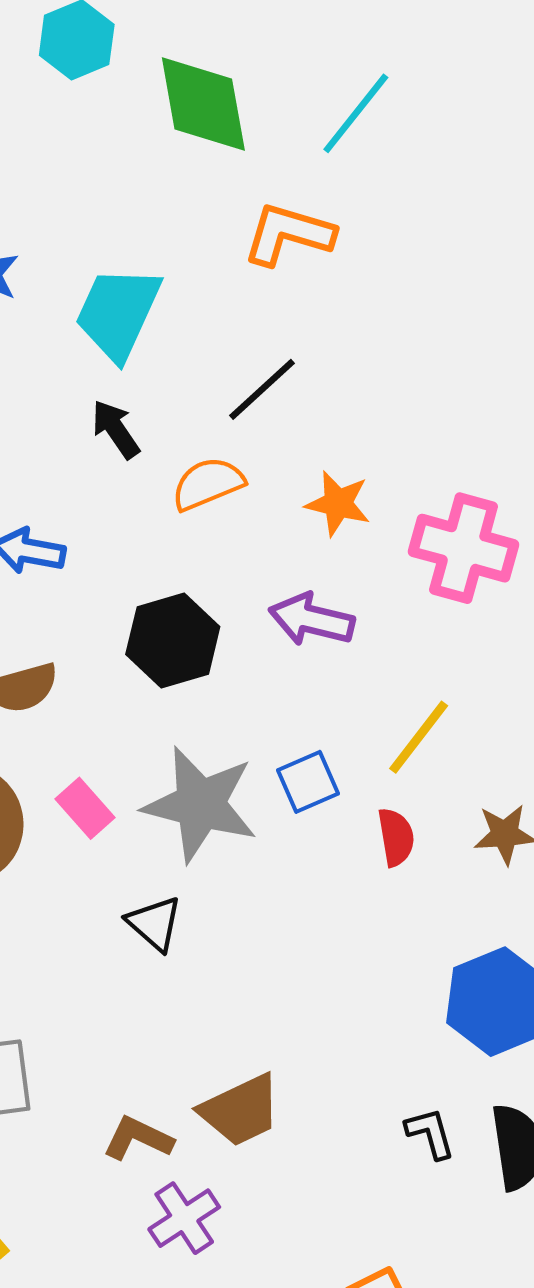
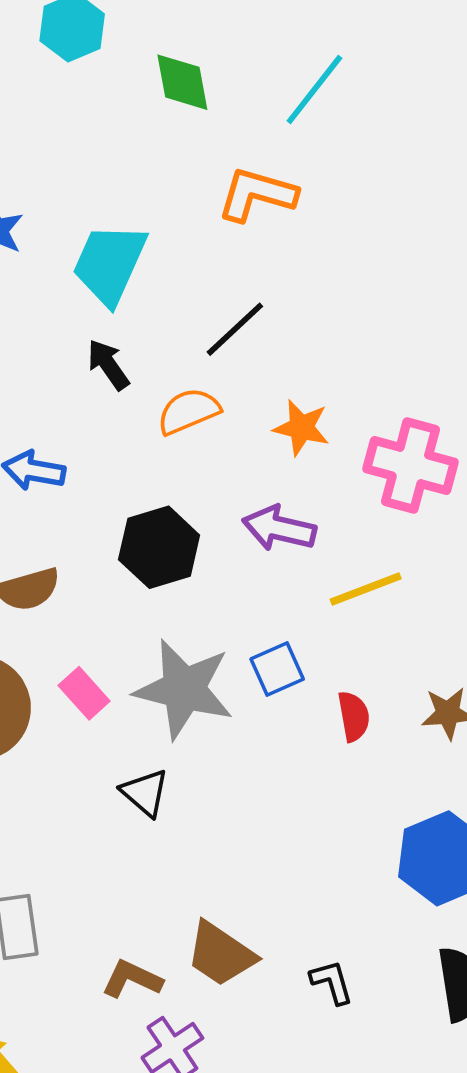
green diamond: (203, 104) -> (182, 82), size x0.7
yellow line: (419, 737) -> (366, 589), moved, turned 32
brown trapezoid: (240, 1110) -> (221, 954), turned 60
black L-shape: (430, 1133) -> (332, 982), moved

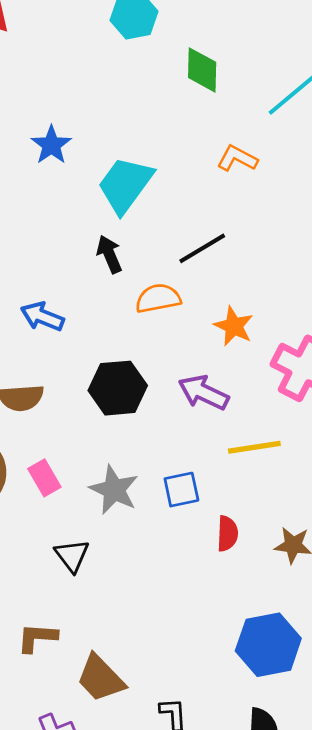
orange L-shape: (257, 194) -> (237, 158), size x0.7
gray star: (184, 689) -> (114, 490), size x0.7
brown L-shape: (132, 979) -> (37, 638), moved, turned -33

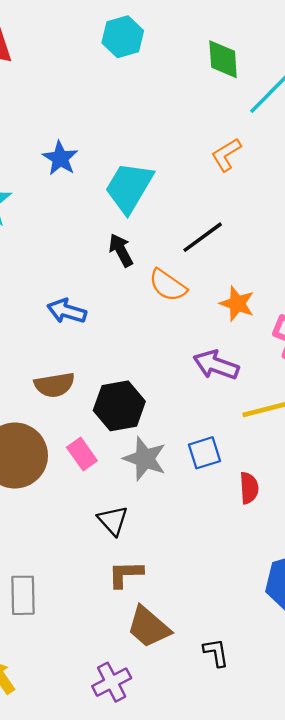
green diamond: (202, 70) -> (223, 59), moved
orange L-shape: (237, 158) -> (226, 155), turned -54
orange semicircle: (158, 298) -> (168, 285), turned -129
black hexagon: (118, 388) -> (119, 406), moved
brown L-shape: (37, 638) -> (125, 574), moved

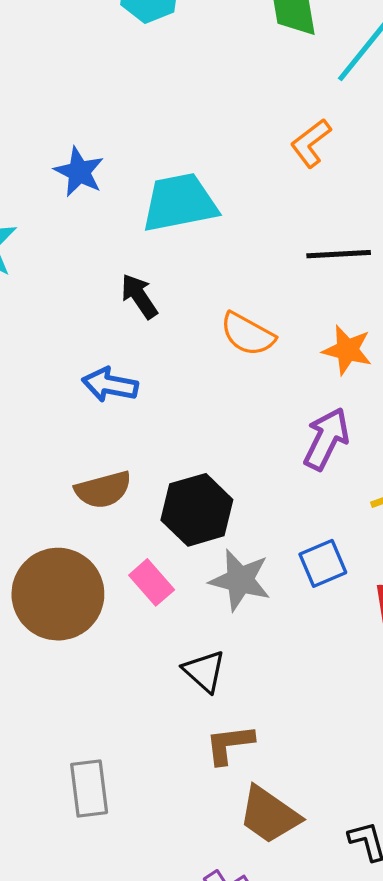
cyan trapezoid: (129, 187) -> (180, 203), turned 54
black line: (203, 237) -> (339, 254), moved, turned 39
black arrow: (121, 250) -> (139, 296), moved
purple arrow: (216, 365) -> (326, 439), turned 102

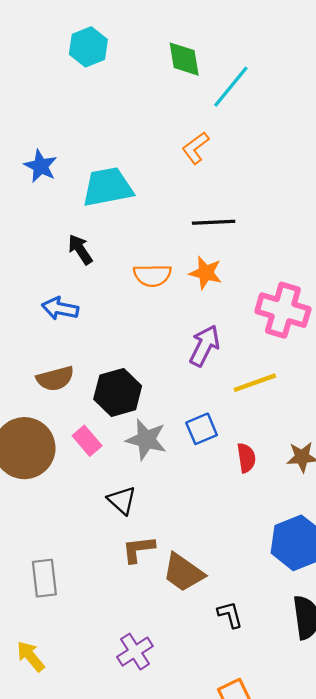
orange semicircle: (248, 334) -> (152, 275), turned -30
orange star: (347, 350) -> (206, 273), moved
brown trapezoid: (269, 815) -> (183, 573), moved

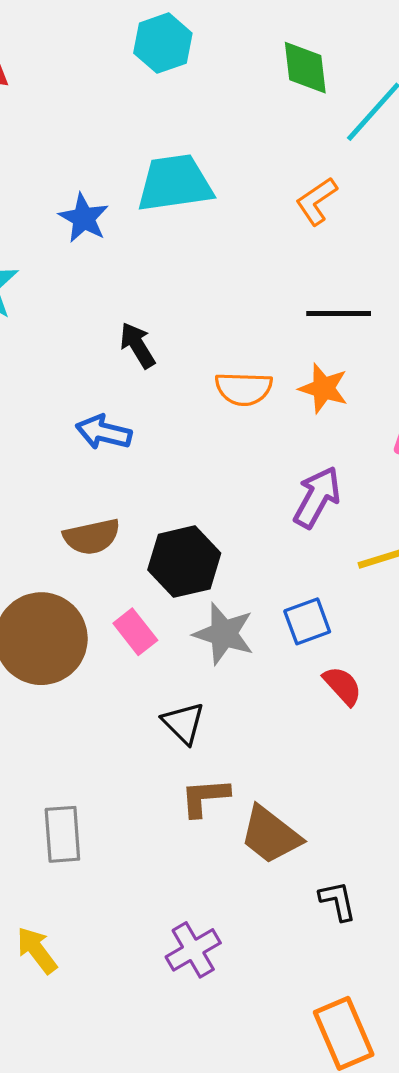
cyan trapezoid: (108, 187) -> (175, 183), moved
red semicircle: (246, 458) -> (342, 686), moved, turned -36

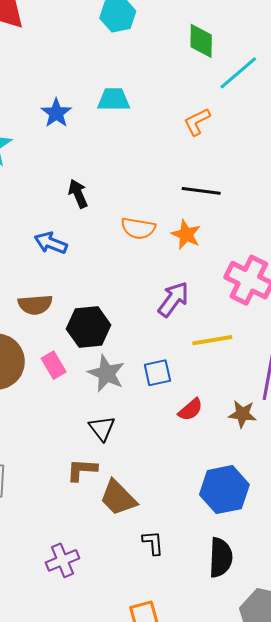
cyan trapezoid: (175, 183) -> (114, 100), size x0.7
red semicircle: (342, 686) -> (190, 410), moved, turned 84
black triangle: (183, 723) -> (102, 428), moved

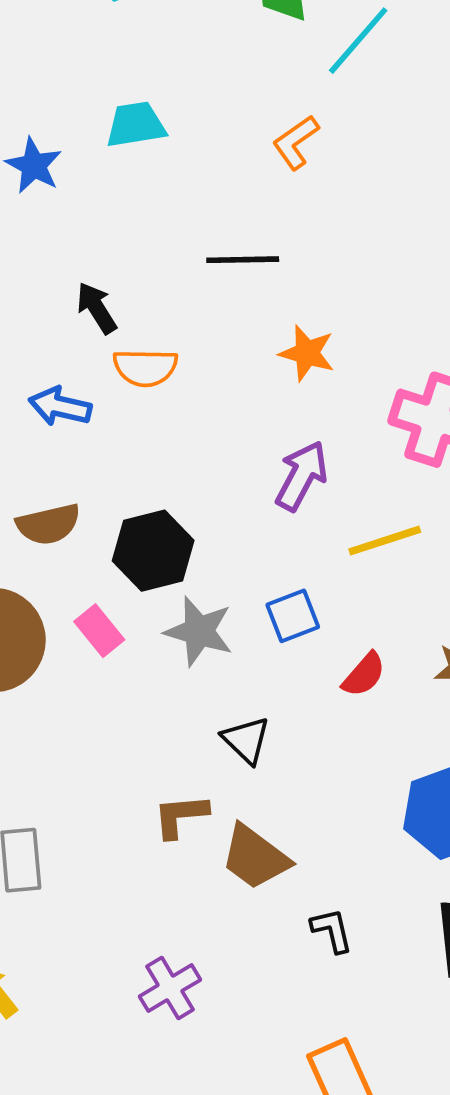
black line: (201, 191) -> (243, 260), moved
orange semicircle: (138, 228) -> (145, 368), moved
black triangle: (102, 428) -> (246, 740), moved

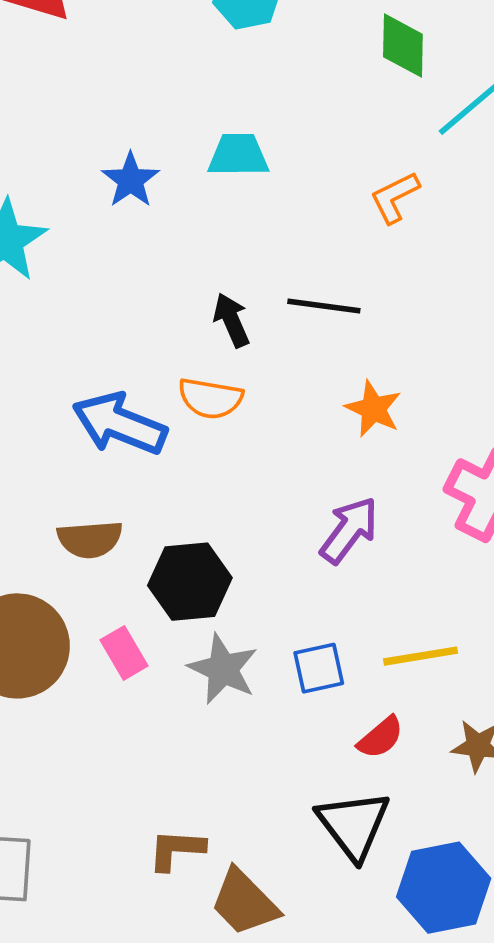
black arrow: (97, 308) -> (231, 320), moved
blue arrow: (60, 406) -> (120, 424), size x1.5
yellow line: (385, 541) -> (420, 656), moved
black triangle: (246, 740) -> (354, 825), moved, size x1.5

